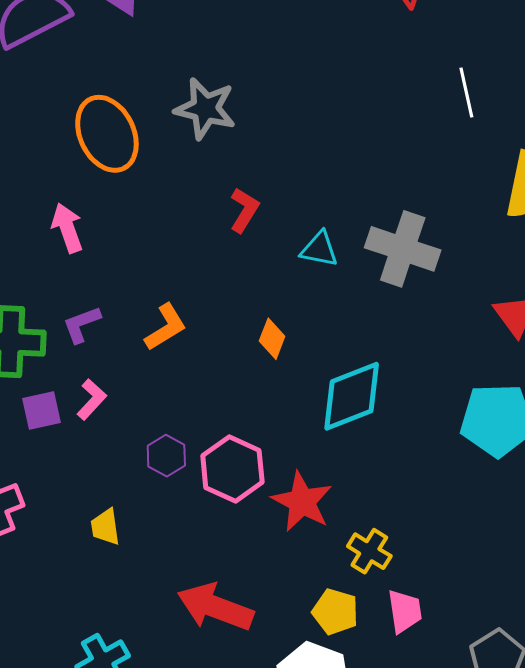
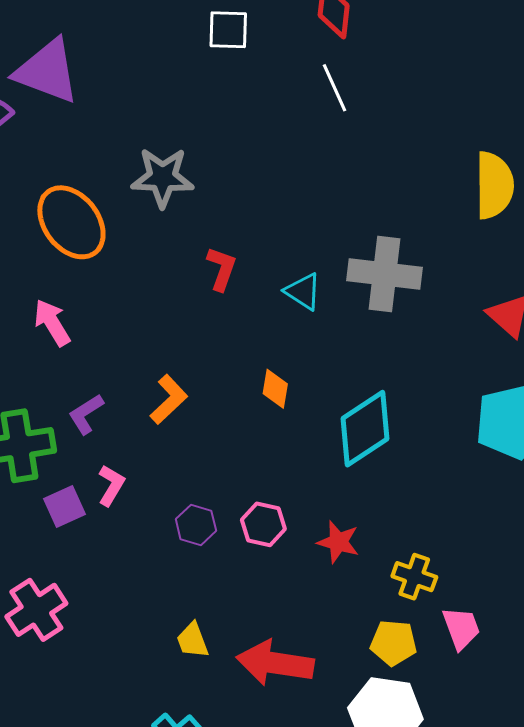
white line: (466, 93) -> (334, 88), moved
cyan triangle: (319, 249) -> (303, 291), turned 33
pink hexagon: (232, 469) -> (263, 524), size x0.7
red star: (302, 502) -> (338, 542), size x0.7
yellow trapezoid: (105, 527) -> (193, 640), moved

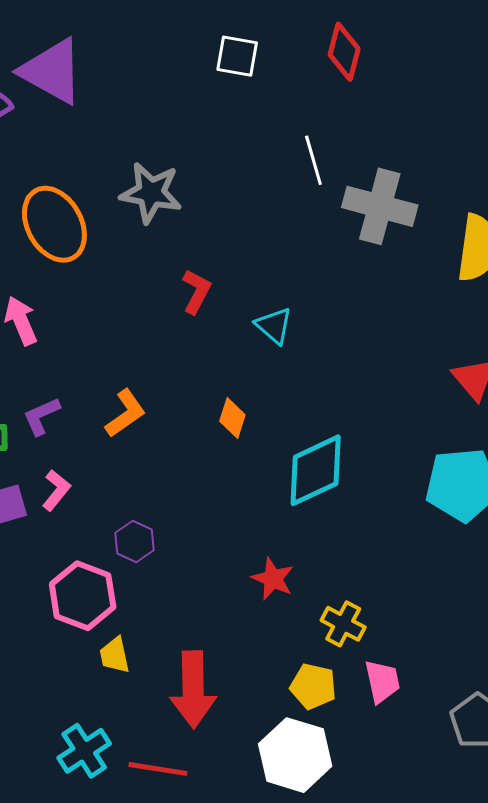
white line: (334, 88) -> (313, 160), moved
gray cross: (385, 274) -> (380, 206), moved
pink hexagon: (263, 524) -> (83, 596), moved, size x1.5
red arrow: (275, 663) -> (193, 689), turned -108

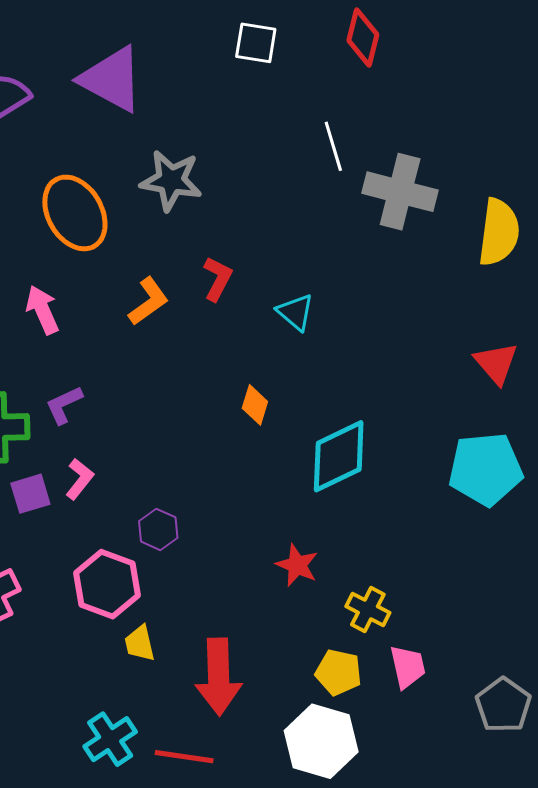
purple triangle: (52, 71) -> (112, 79), moved
orange L-shape: (125, 413) -> (148, 301), moved

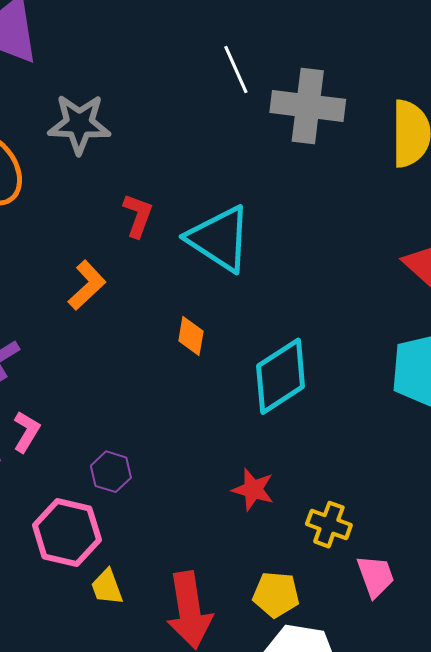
orange L-shape: (148, 301) -> (87, 285), moved
cyan triangle: (295, 312) -> (219, 239), size x1.8
yellow pentagon: (339, 672) -> (276, 594), moved

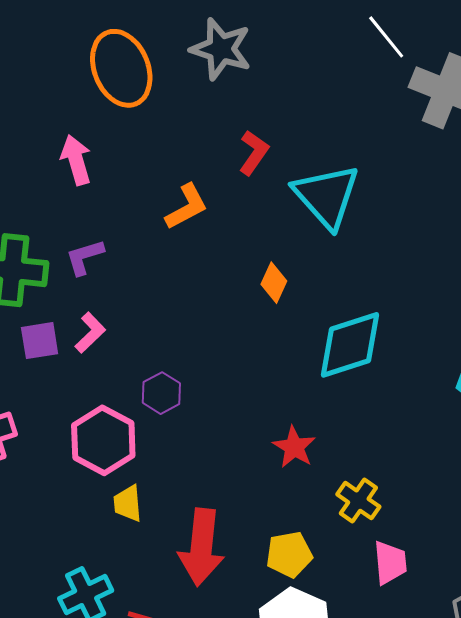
white line: (236, 69) -> (386, 37), turned -30
yellow pentagon: (276, 594) -> (289, 554), turned -30

